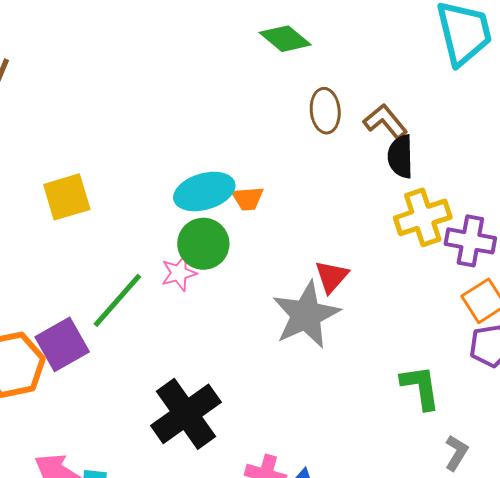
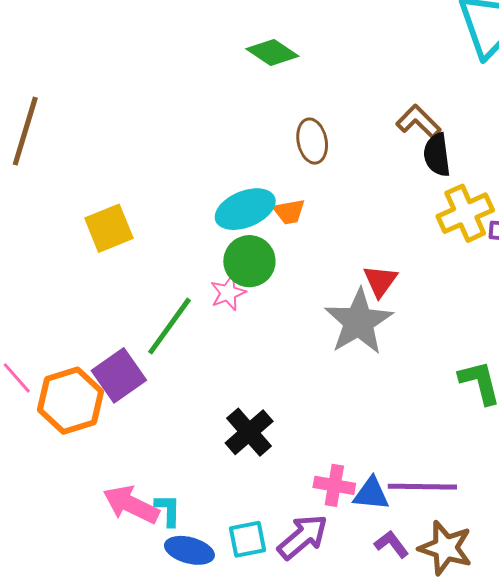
green diamond: (285, 39) -> (272, 52), moved
brown ellipse: (325, 111) -> (312, 141), moved
black cross: (186, 414) -> (249, 432), size x0.7

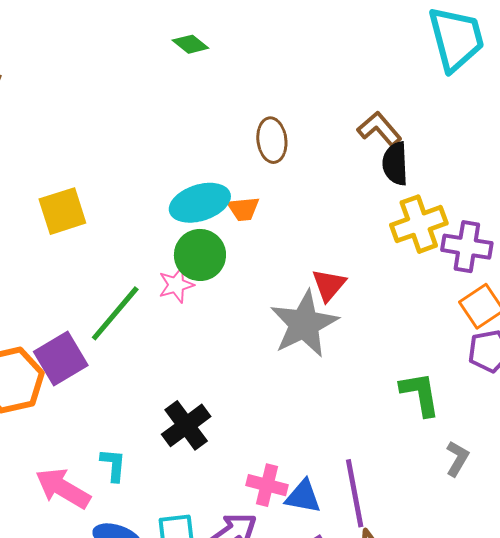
green diamond: (272, 52) -> (190, 44), moved, size x0.7
purple line: (422, 487) -> (355, 493), turned 74
cyan L-shape: (168, 510) -> (113, 465), moved

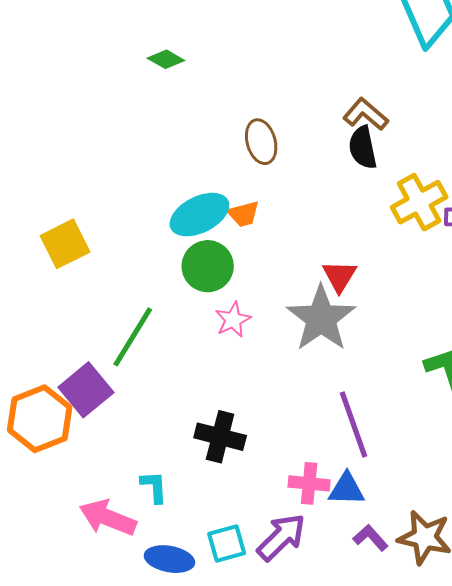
black semicircle: (395, 164) -> (363, 147), moved
pink star: (176, 285) -> (233, 320), moved
black cross: (186, 425) -> (220, 437), turned -30
purple line: (355, 493) -> (354, 425), moved

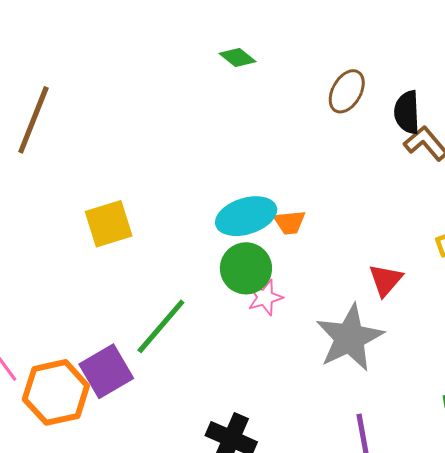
brown ellipse: (261, 142) -> (347, 91), moved, turned 36
black semicircle: (363, 147) -> (407, 112), moved
red triangle: (339, 276) -> (385, 280), moved
pink star: (233, 320) -> (265, 297), moved

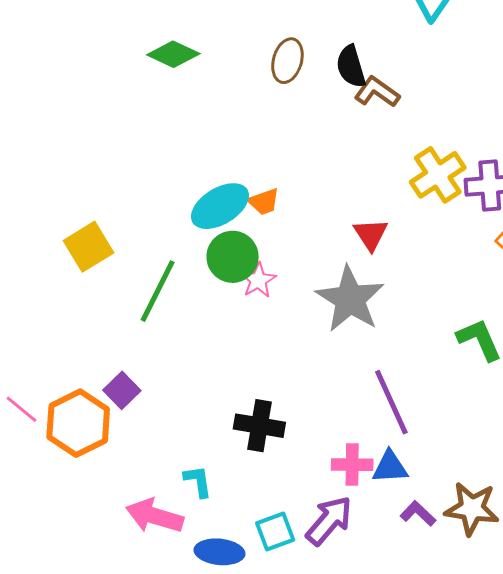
green diamond: (238, 58) -> (173, 54), size x1.4
green line: (161, 326) -> (158, 291), moved
purple square: (106, 371) -> (122, 390), size x0.7

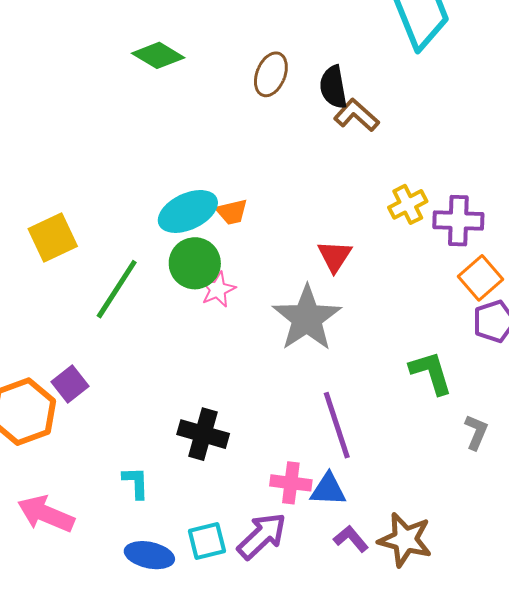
yellow cross: (438, 175) -> (408, 204), size x0.7
pink arrow: (155, 516) -> (46, 514), moved

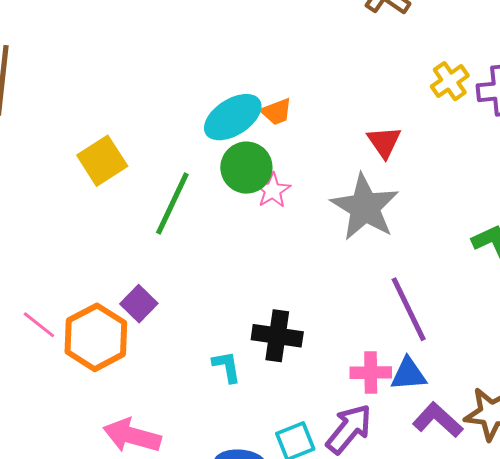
cyan L-shape: (136, 483) -> (227, 367), moved
purple L-shape: (351, 539) -> (438, 420), size x1.4

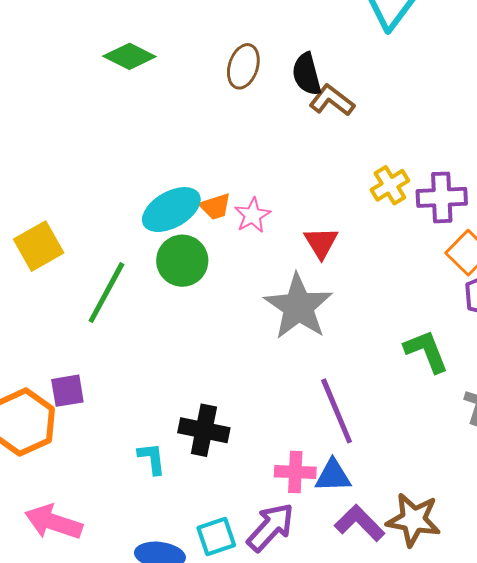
pink star: (273, 190) -> (253, 215), moved
purple square: (139, 304) -> (67, 391), turned 33

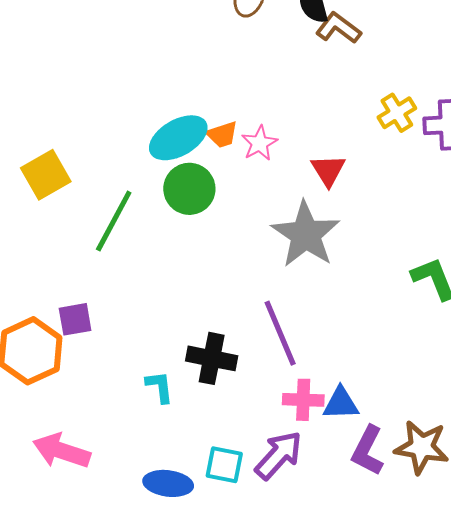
purple line: (337, 411) -> (280, 333), moved
purple L-shape: (360, 523) -> (368, 451), turned -108
cyan square: (216, 537) -> (224, 465), turned 30

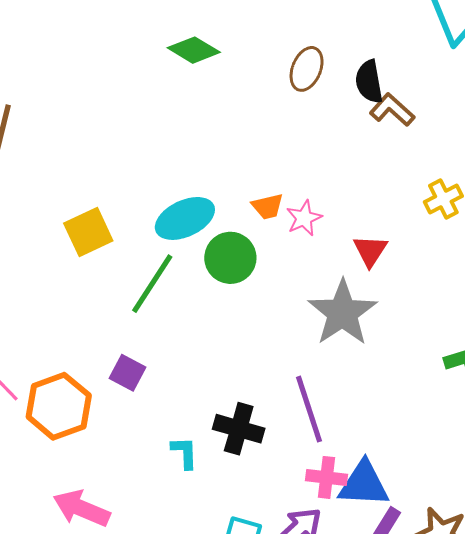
cyan ellipse: (178, 138) -> (185, 218), moved
purple square: (75, 319) -> (128, 373), moved, turned 33
blue triangle: (341, 403) -> (364, 484), size x1.4

